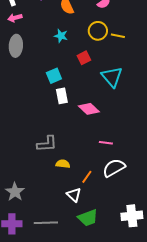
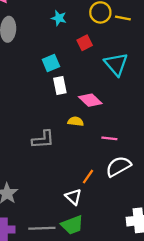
yellow semicircle: (63, 164) -> (76, 121), moved
green trapezoid: (88, 218) -> (72, 225), moved

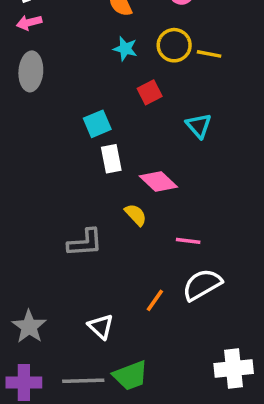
cyan star: (59, 18) -> (125, 49), moved
cyan triangle: (116, 64) -> (199, 126), size x0.7
yellow semicircle: (76, 121) -> (136, 215), turned 40
white triangle: (73, 197) -> (101, 327), moved

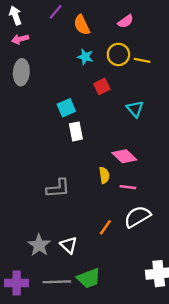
pink diamond: (158, 182) -> (124, 156), moved
yellow semicircle: (136, 215) -> (104, 175), moved, turned 35
gray star: (29, 327) -> (39, 245), moved

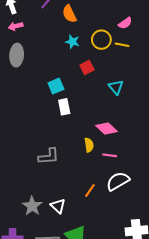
pink semicircle: (126, 21) -> (125, 23), moved

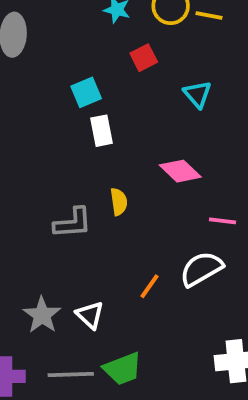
yellow semicircle: (89, 145) -> (119, 202), moved
pink line: (110, 155) -> (222, 221), moved

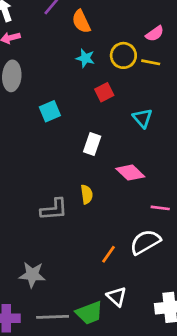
cyan square: (86, 92) -> (50, 111), moved
white rectangle: (101, 131) -> (92, 144), moved, turned 30
gray star: (42, 315) -> (32, 275), turned -30
white triangle: (90, 315) -> (117, 296), moved

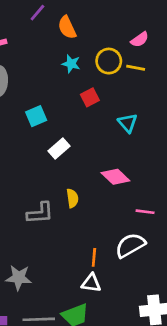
white rectangle: (92, 144) -> (59, 148), moved, turned 30
orange line: (108, 254) -> (94, 257), turned -30
white triangle: (117, 296) -> (91, 283), moved, turned -35

